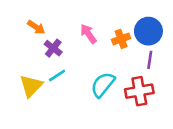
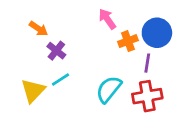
pink arrow: (88, 34) -> (107, 19), moved
purple line: (150, 60) -> (147, 63), moved

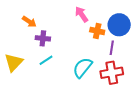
orange cross: (128, 41) -> (97, 31), turned 32
purple cross: (56, 51) -> (43, 38), turned -32
yellow triangle: (33, 91) -> (14, 62), moved

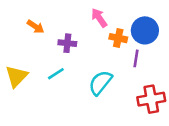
purple cross: (43, 38) -> (67, 43), moved
red cross: (112, 73) -> (151, 99), moved

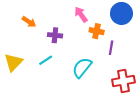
blue circle: (145, 30) -> (121, 13), moved

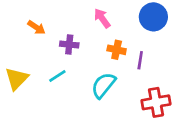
orange cross: (97, 31) -> (117, 50), moved

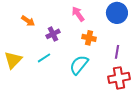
purple cross: (69, 45) -> (53, 34), turned -32
purple line: (140, 60) -> (117, 52), moved

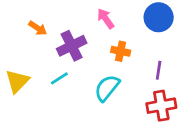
purple cross: (53, 34) -> (72, 46), size x1.5

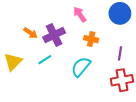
orange arrow: (38, 28) -> (30, 33), moved

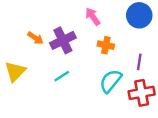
cyan line: (45, 60) -> (62, 76), moved
cyan semicircle: (81, 67) -> (111, 81), moved

